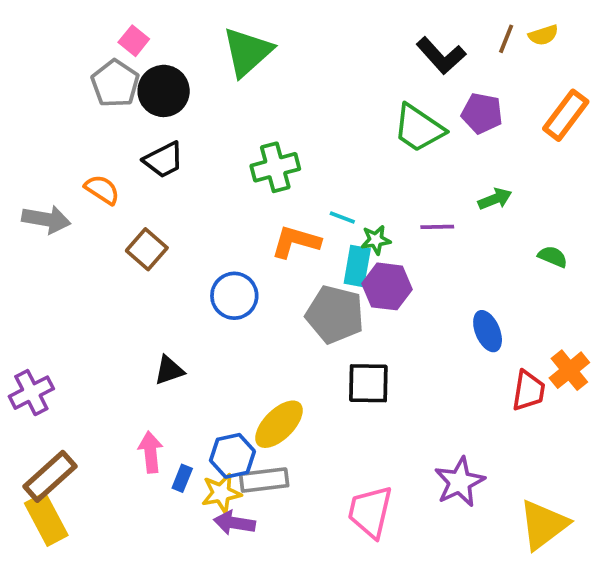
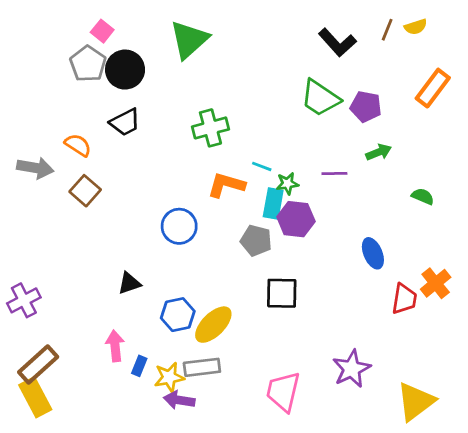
purple pentagon: (482, 113) -> (366, 107), moved
brown square: (147, 249) -> (85, 191), moved
gray pentagon: (335, 314) -> (256, 241), size x0.7
blue hexagon: (232, 456) -> (178, 315), moved

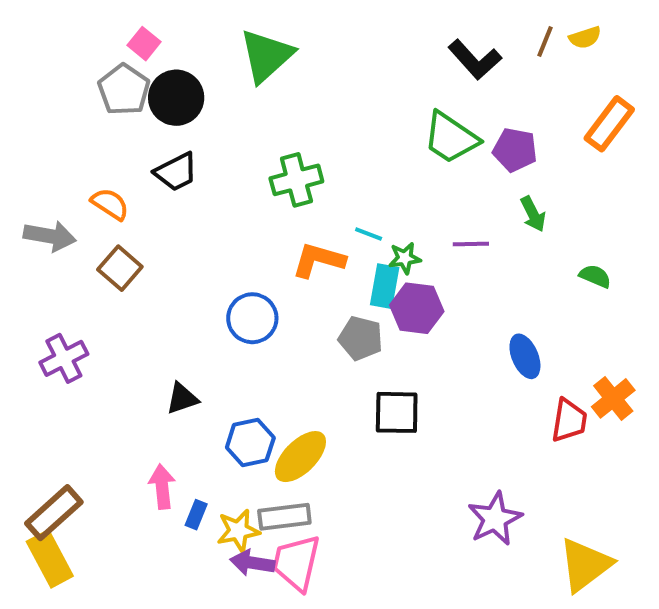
green arrow: (379, 152) -> (533, 214), turned 85
purple cross: (24, 300) -> (64, 358), moved
pink trapezoid: (283, 392) -> (296, 563), moved

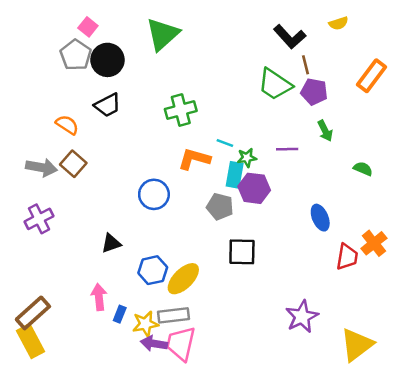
yellow semicircle: (585, 38) -> (339, 23), moved
brown line: (545, 42) -> (306, 65), moved, turned -36
gray arrow: (50, 236) -> (41, 167), moved

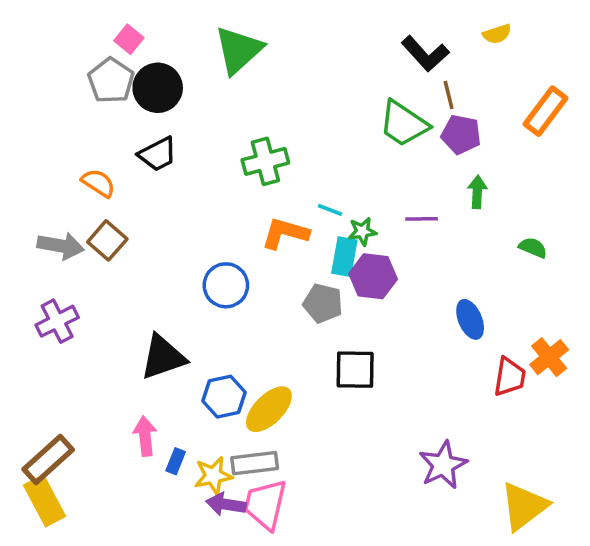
green arrow: (325, 131) -> (477, 192), turned -150
black triangle: (111, 243) -> (163, 357), size x1.6

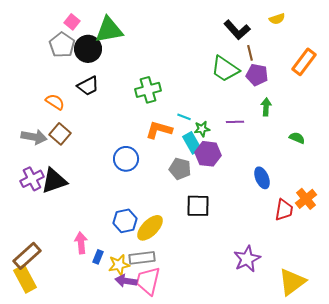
green triangle: (238, 50) -> (109, 30), moved, turned 32
cyan rectangle: (344, 257) -> (192, 143), turned -40
black triangle: (163, 357) -> (54, 181), moved

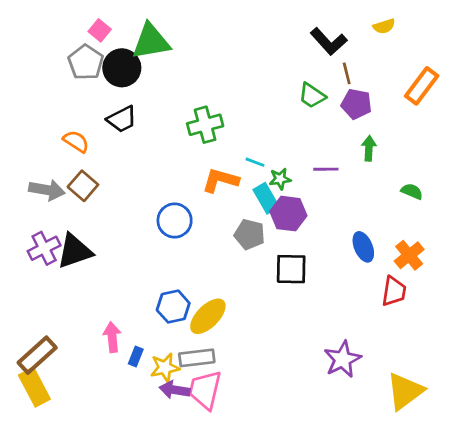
green trapezoid: (225, 69) -> (312, 96), size x0.7
orange cross: (306, 199) -> (409, 255), moved
black square: (198, 206) -> (291, 269), moved

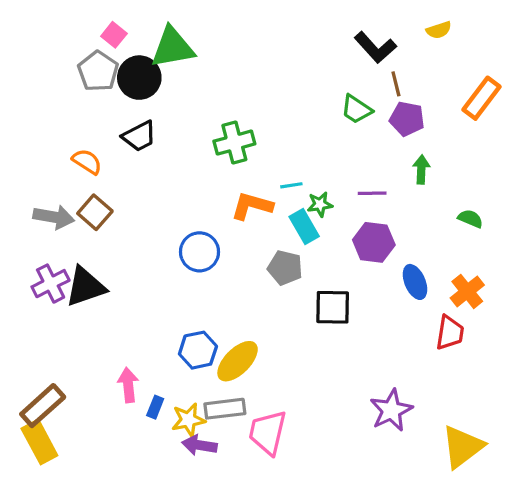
cyan line: (255, 162) -> (291, 185), turned -30
purple hexagon: (288, 214) -> (374, 242), moved
pink trapezoid: (205, 390) -> (268, 432), moved

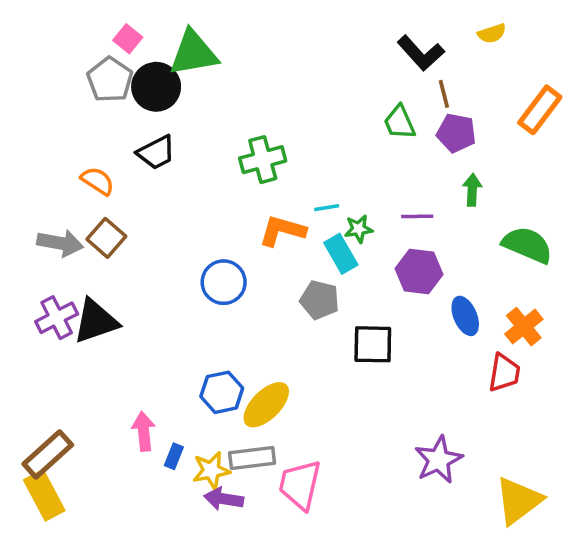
green trapezoid: (356, 109) -> (399, 122), turned 32
green semicircle: (470, 219) -> (527, 245), size x1.8

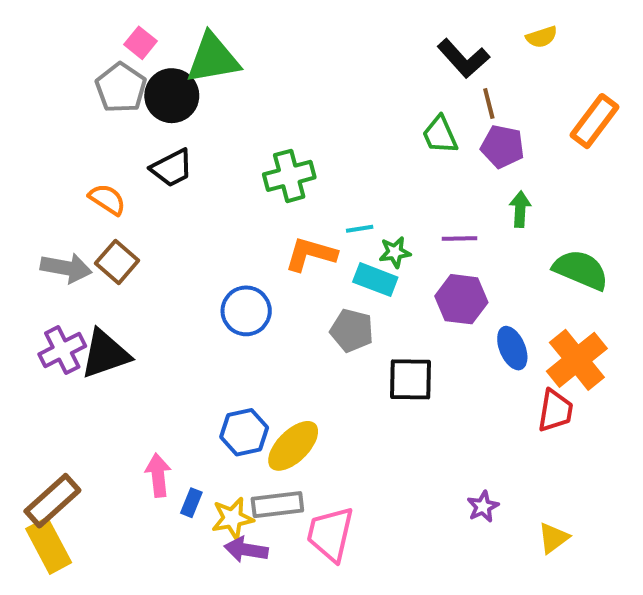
cyan rectangle: (341, 254) -> (375, 280), turned -39
orange cross: (524, 327) -> (577, 360), size x1.4
purple star: (439, 460) -> (483, 507), size x0.6
yellow triangle: (518, 501) -> (553, 538), moved, size x0.6

